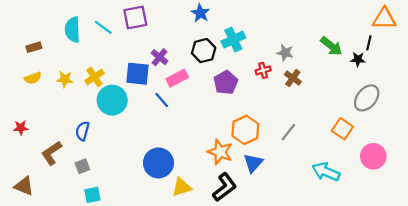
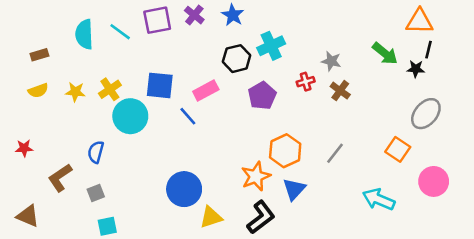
orange triangle: (384, 19) -> (420, 21), moved
purple cross: (160, 57) -> (194, 15), moved
orange star: (220, 152) -> (256, 176), turned 30

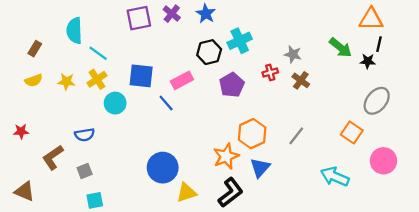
cyan line: (120, 32) -> (98, 53), moved
brown rectangle: (39, 55) -> (35, 49), turned -42
cyan circle: (130, 116) -> (115, 103), size x0.7
blue semicircle: (96, 152) -> (85, 135), turned -114

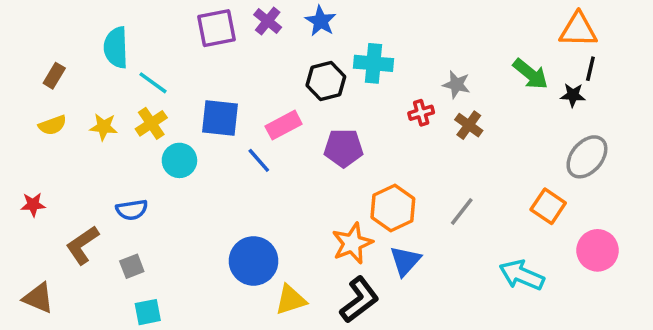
cyan cross: (240, 41) -> (373, 63), turned 30
purple pentagon: (232, 85) -> (344, 148), moved, turned 30

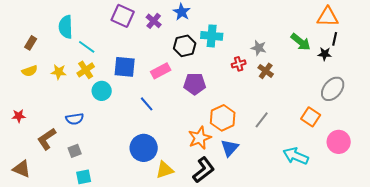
purple cross: (268, 21) -> (154, 21), moved
purple square: (216, 28) -> (123, 16), turned 35
blue line: (259, 160) -> (147, 104), moved

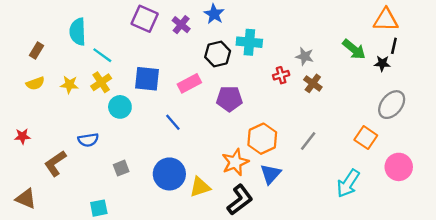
gray square: (75, 151) -> (121, 168), moved
cyan arrow: (296, 156) -> (348, 183), turned -80
yellow triangle: (165, 170) -> (200, 187), moved

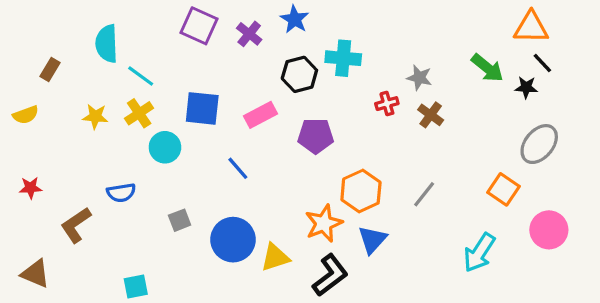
black line: (394, 46) -> (542, 63), turned -56
yellow semicircle: (35, 83) -> (26, 115), moved
gray square: (121, 168) -> (180, 220), moved

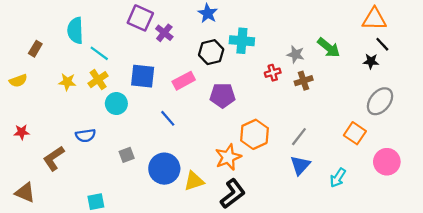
purple cross: (249, 34) -> (164, 33), moved
green arrow: (487, 68) -> (329, 48), moved
brown cross: (431, 115) -> (304, 81), turned 36
blue triangle: (372, 240) -> (300, 165), moved
cyan arrow: (479, 253) -> (338, 178), size x0.7

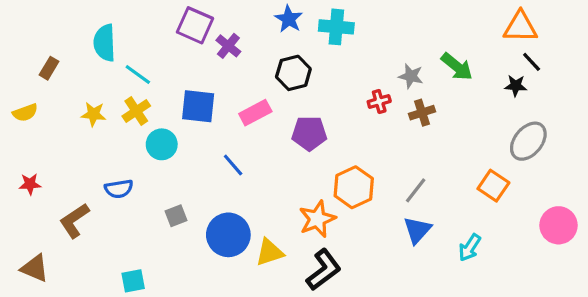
cyan cross: (242, 41) -> (336, 27), moved
pink circle: (387, 162) -> (559, 225), moved

